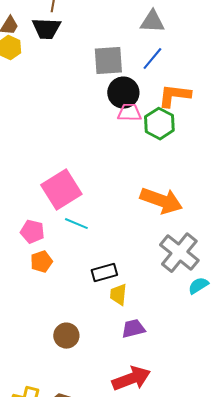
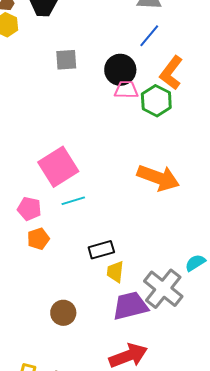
gray square: (108, 61) -> (66, 60), moved, size x0.7
orange L-shape: (174, 96) -> (171, 73), turned -60
cyan line: (76, 224) -> (73, 201), turned -40
gray cross: (179, 253) -> (163, 289), moved
purple trapezoid: (133, 329) -> (130, 306), size x1.5

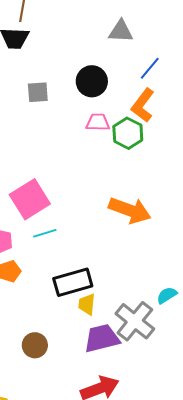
blue line: (149, 36) -> (150, 68), moved
black circle: (120, 70) -> (92, 81), moved
black rectangle: (101, 250) -> (73, 282), size x1.5

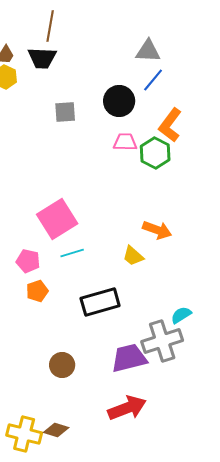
blue line: (150, 68) -> (153, 80), moved
orange arrow: (130, 210) -> (157, 230), size x0.7
cyan semicircle: (167, 295) -> (181, 315), moved
yellow trapezoid: (87, 304) -> (133, 256), moved, turned -55
gray cross: (135, 321) -> (162, 341), turned 33

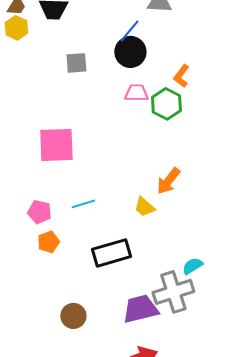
blue line: (153, 80) -> (129, 31), moved
orange L-shape: (170, 125) -> (181, 76), size x0.7
pink square: (57, 219) -> (56, 145), moved, turned 30
orange arrow: (157, 230) -> (168, 181), turned 108

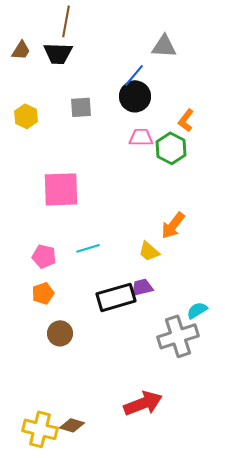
yellow hexagon: (16, 28) -> (26, 116), moved
orange pentagon: (48, 242) -> (43, 293), moved
purple trapezoid: (140, 309) -> (142, 287), moved, size x0.6
brown circle: (73, 316) -> (60, 333), moved

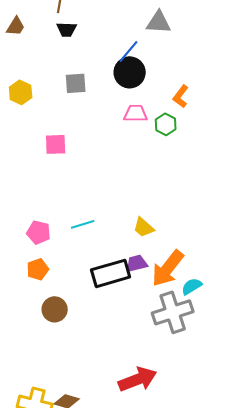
black trapezoid: (58, 53) -> (67, 29), moved, size x0.7
green hexagon: (171, 148) -> (166, 124), size x0.7
pink square: (61, 189) -> (56, 144), moved, size x0.6
orange arrow: (173, 225) -> (168, 268), moved, size x1.4

